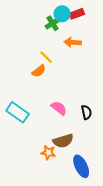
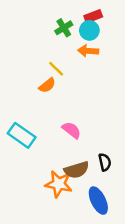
cyan circle: (62, 14) -> (89, 30), moved
black semicircle: (86, 112) -> (105, 162), moved
orange star: (48, 153) -> (59, 184), size x1.5

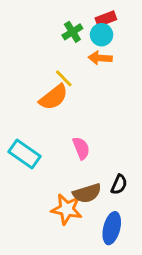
orange semicircle: (47, 85) -> (54, 97), size x1.5
pink semicircle: (71, 130) -> (81, 148), turned 30
black semicircle: (105, 162) -> (119, 185), turned 36
blue ellipse: (98, 201) -> (112, 228), turned 40

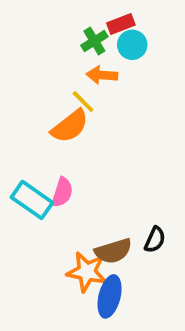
red rectangle: (106, 19) -> (121, 24), moved
orange arrow: (100, 58) -> (102, 75), moved
pink semicircle: (81, 148) -> (62, 192), moved, turned 40
blue ellipse: (112, 228) -> (110, 296), moved

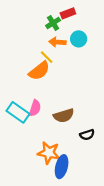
cyan circle: (132, 45) -> (79, 39), moved
black semicircle: (155, 240) -> (87, 135), turned 48
brown semicircle: (113, 251) -> (64, 116), moved

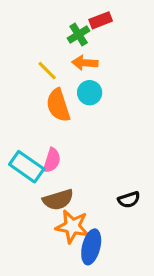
cyan circle: (79, 39) -> (90, 93), moved
yellow line: (47, 57) -> (47, 71), moved
orange semicircle: (39, 71) -> (58, 105), turned 110
brown semicircle: (64, 116) -> (58, 200), moved

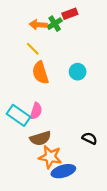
orange arrow: (85, 63) -> (38, 25), moved
cyan circle: (90, 93) -> (78, 72), moved
black semicircle: (129, 200) -> (90, 138), turned -136
blue ellipse: (91, 247) -> (63, 171), turned 60

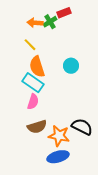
cyan rectangle: (19, 115) -> (33, 83), moved
black semicircle: (90, 138) -> (82, 127), size x1.5
orange star: (50, 157) -> (59, 136), moved

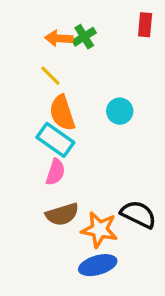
red rectangle: (64, 13) -> (145, 25), moved, turned -64

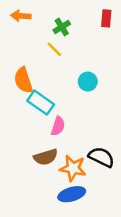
orange arrow: (59, 38) -> (21, 16), moved
yellow line: (50, 76) -> (54, 49), moved
orange semicircle: (62, 113) -> (23, 80), moved
pink semicircle: (55, 172) -> (58, 126), moved

